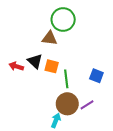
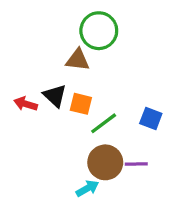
green line: (66, 79) -> (104, 123), turned 60
purple line: (87, 105) -> (136, 164), turned 32
cyan arrow: (56, 120) -> (87, 188), turned 40

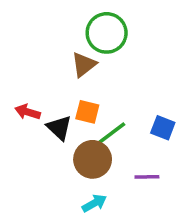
brown triangle: (78, 60) -> (84, 65), turned -45
black triangle: (55, 96) -> (59, 128), moved
brown circle: (105, 162) -> (93, 159), moved

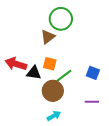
red arrow: (28, 112) -> (16, 64), size x1.5
black triangle: (59, 128) -> (34, 73), turned -35
purple line: (147, 177) -> (92, 102), moved

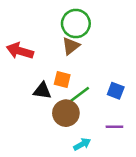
brown triangle: (48, 37) -> (71, 46), moved
red arrow: (16, 64) -> (20, 51), moved
cyan arrow: (54, 116) -> (82, 144), moved

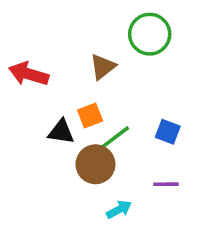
green circle: (76, 24) -> (150, 34), moved
orange square: (62, 80) -> (90, 115), turned -35

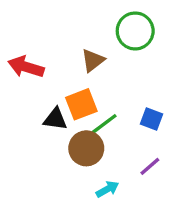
orange square: (90, 115) -> (81, 104), size x1.4
purple line: (166, 184) -> (150, 166), turned -40

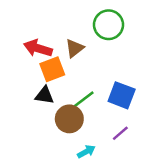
red arrow: (26, 67) -> (38, 48), moved
orange square: (81, 104) -> (52, 69), moved
blue square: (151, 119) -> (122, 95), size x1.5

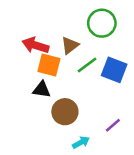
orange square: (52, 69) -> (49, 65), turned 35
blue square: (122, 95) -> (114, 70), moved
green line: (84, 99) -> (87, 65), moved

